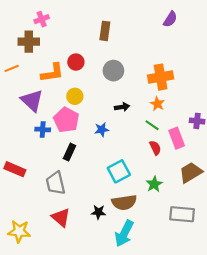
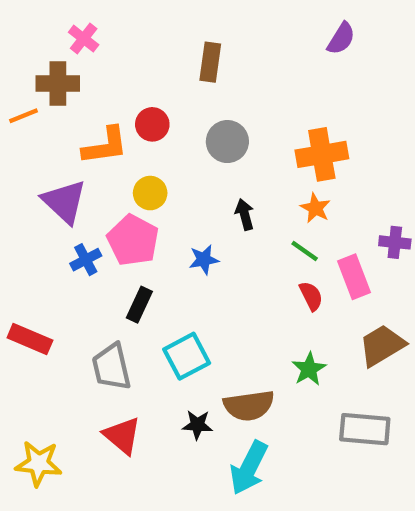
pink cross: (42, 19) -> (84, 39), turned -32
orange line: (12, 68) -> (23, 116), moved
black arrow: (122, 107) -> (245, 215), turned -96
blue cross: (43, 130) -> (86, 260), turned -32
cyan square: (119, 171) -> (187, 356), moved

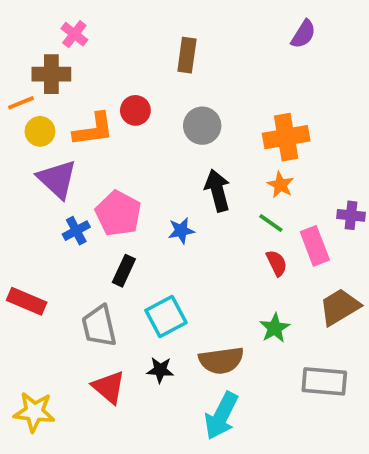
yellow circle: (150, 193) -> (40, 131), moved
black arrow: (245, 215) -> (217, 191), size x1.5
black star: (197, 425) -> (160, 370), moved

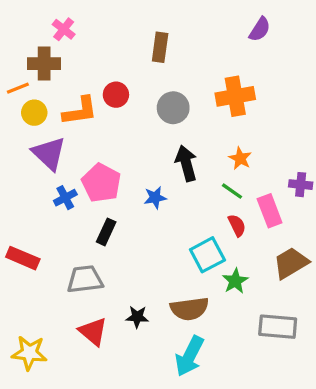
orange cross: (286, 137) -> (235, 96), moved
cyan square: (166, 316) -> (207, 255), moved
gray trapezoid: (99, 326) -> (85, 279), turned 96

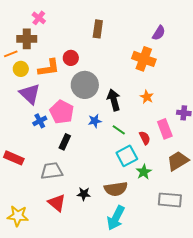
purple semicircle: (260, 29) -> (159, 33), moved
orange cross: (235, 96) -> (144, 59), turned 30
gray circle: (173, 108) -> (85, 85), moved, size x1.4
green line: (232, 191) -> (119, 130), moved

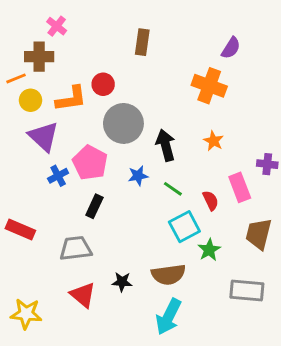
brown trapezoid: (178, 161) -> (259, 234), turned -45

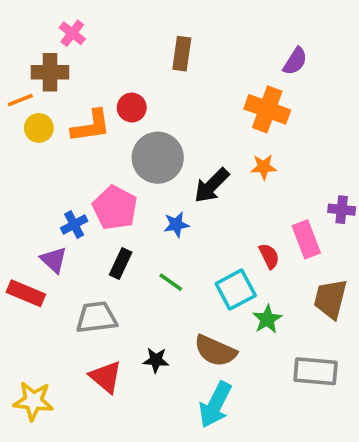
purple triangle: (44, 137) -> (54, 260), moved, size x0.7
orange star: (214, 141) -> (264, 167), moved, turned -30
black arrow: (166, 145) -> (212, 186), turned -120
green line: (173, 189) -> (171, 282), moved
brown semicircle: (168, 275) -> (215, 351), turned 32

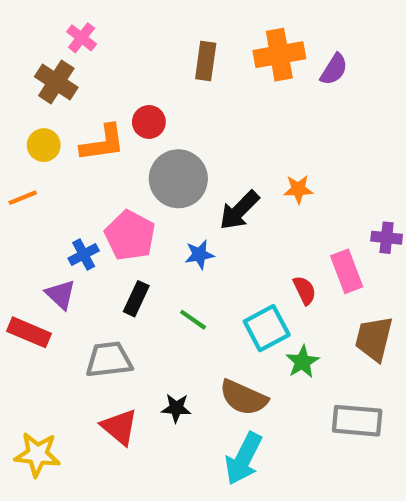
brown cross: (50, 72) -> (56, 82), turned 33
orange line: (20, 100) -> (23, 198), moved
orange cross: (267, 109) -> (279, 55), moved, turned -30

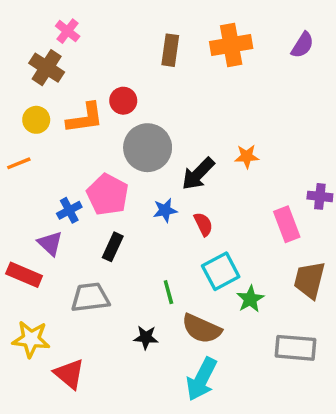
purple semicircle: (334, 69) -> (302, 45), moved
red semicircle: (305, 290) -> (203, 224), moved
green line: (193, 320) -> (168, 292), moved, turned 40
red triangle: (119, 427) -> (69, 374), moved
yellow star: (37, 454) -> (31, 339), moved

